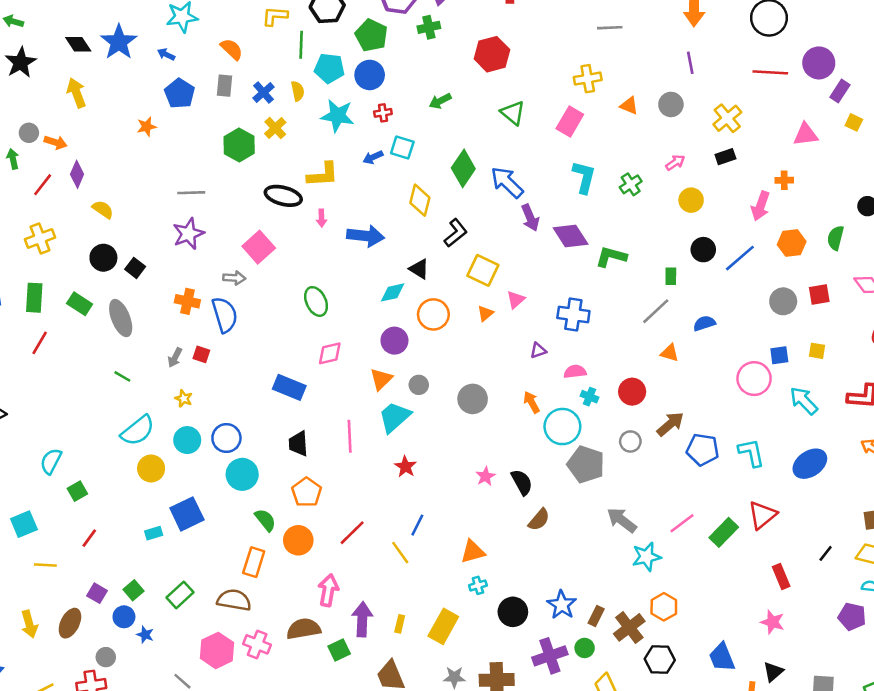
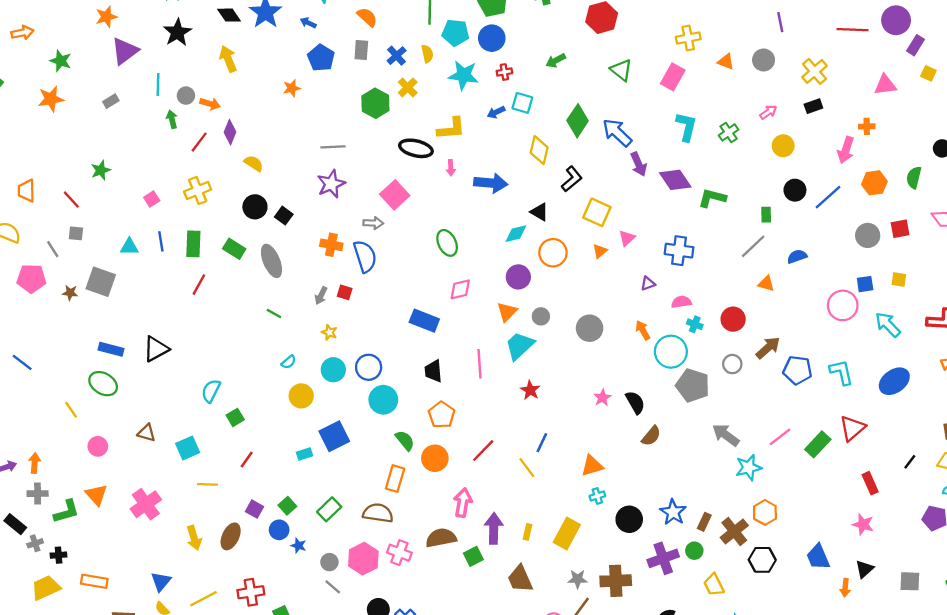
cyan semicircle: (138, 431) -> (289, 362), size x0.5
gray circle: (106, 657) -> (329, 562), moved

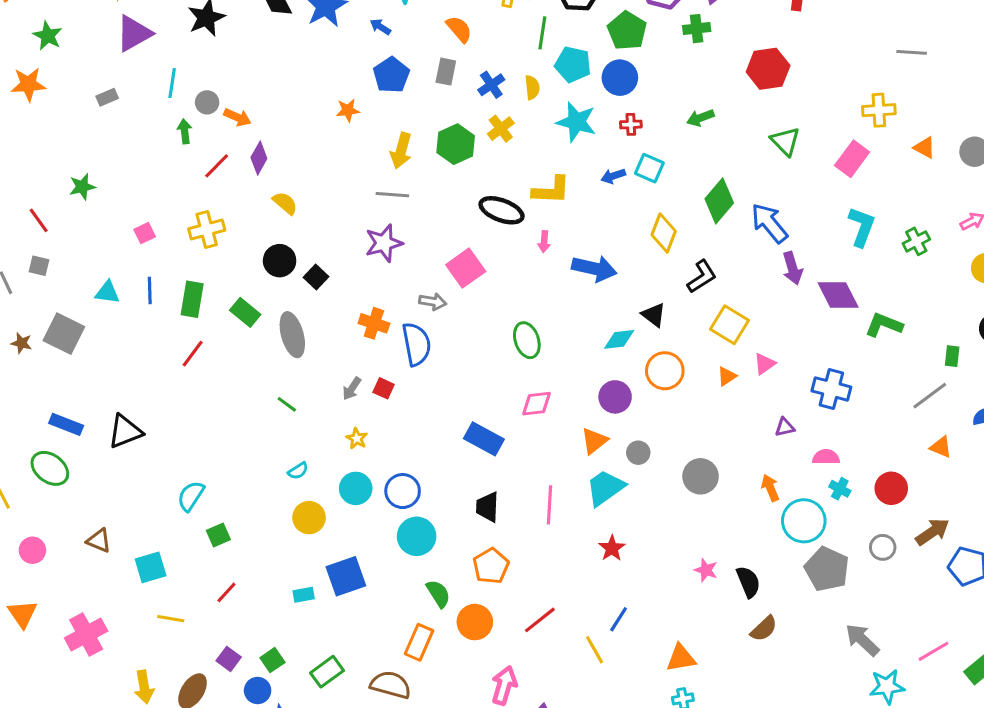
yellow arrow: (228, 59) -> (401, 151), moved, turned -150
pink star: (602, 398) -> (706, 570), turned -30

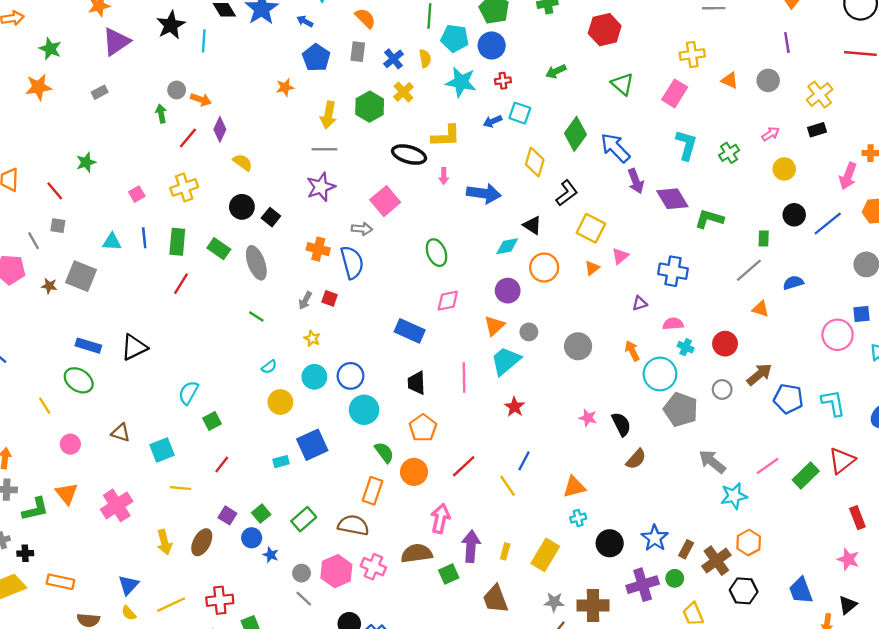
cyan line: (172, 83) -> (204, 41), moved

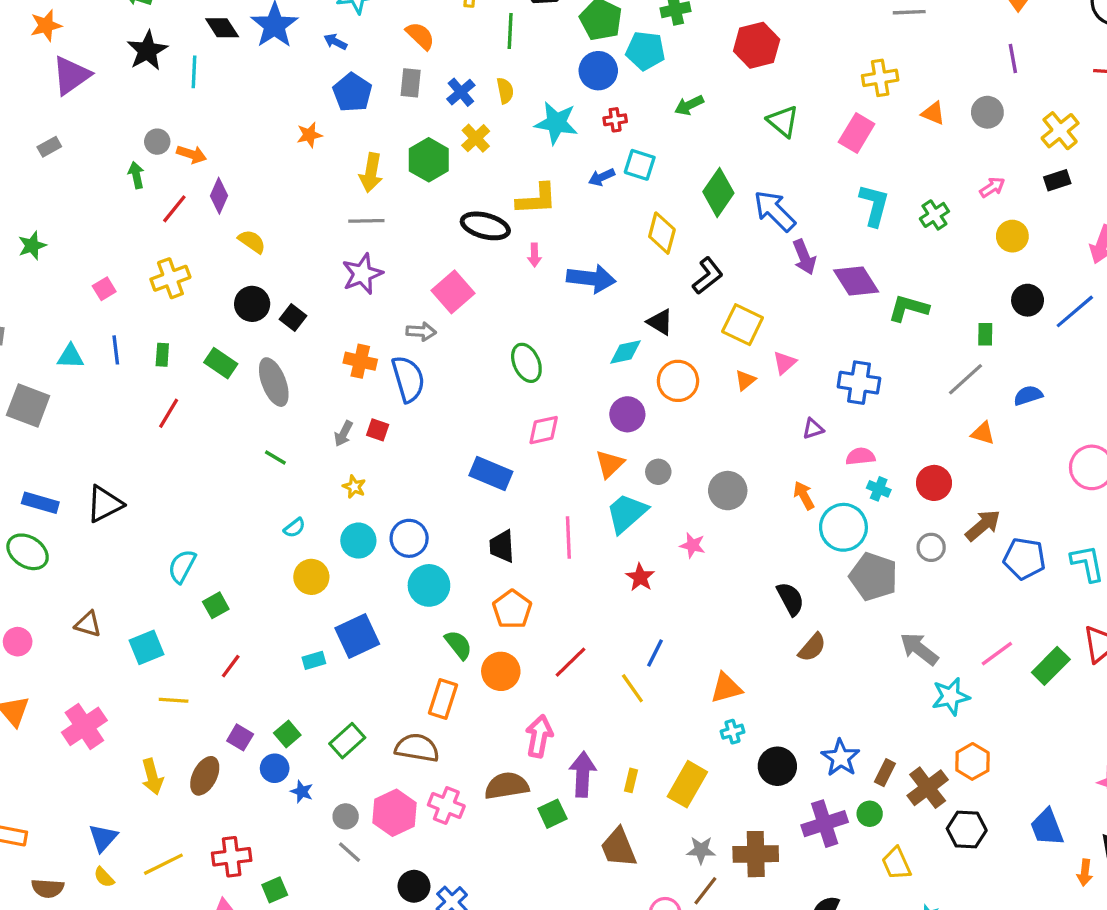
cyan pentagon: (455, 38) -> (645, 51), moved
green rectangle: (177, 242) -> (162, 355), size x0.6
pink star: (588, 418) -> (693, 545), moved

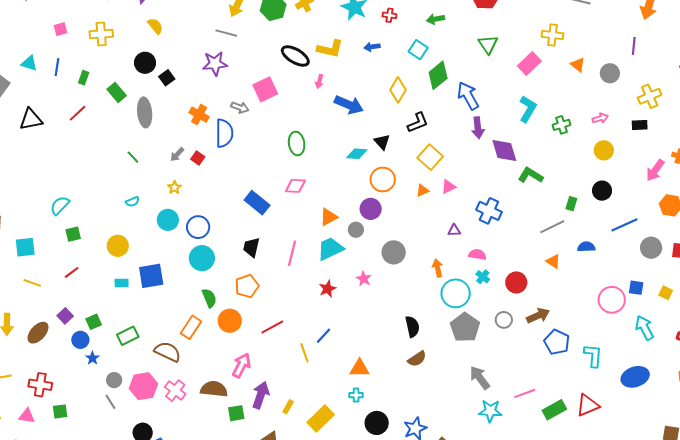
cyan square: (640, 165) -> (418, 50), moved
blue line: (1075, 311) -> (625, 225), moved
purple circle: (627, 414) -> (371, 209), moved
black triangle: (105, 504) -> (31, 119), moved
yellow circle: (311, 577) -> (118, 246), moved

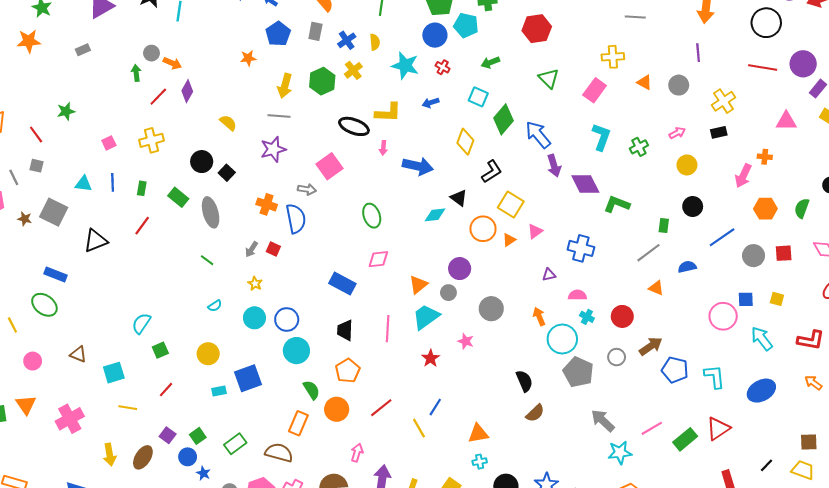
red cross: (389, 15) -> (443, 67), turned 32
yellow semicircle: (155, 26) -> (228, 123), moved
orange circle: (383, 180) -> (483, 229), moved
pink arrow: (241, 365) -> (357, 453), size x0.7

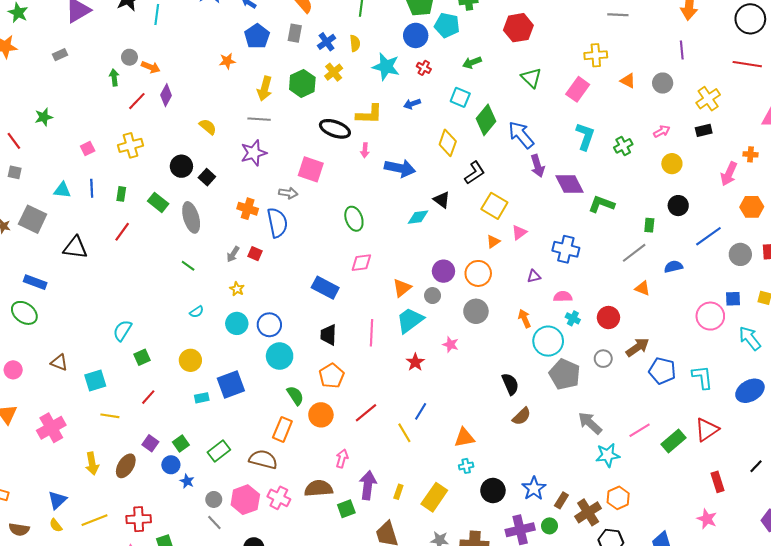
pink square: (330, 166) -> (311, 169), turned -35
orange circle: (483, 229) -> (478, 273), moved
black triangle: (96, 241) -> (75, 248), turned 30

